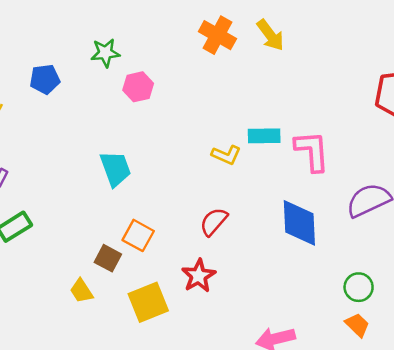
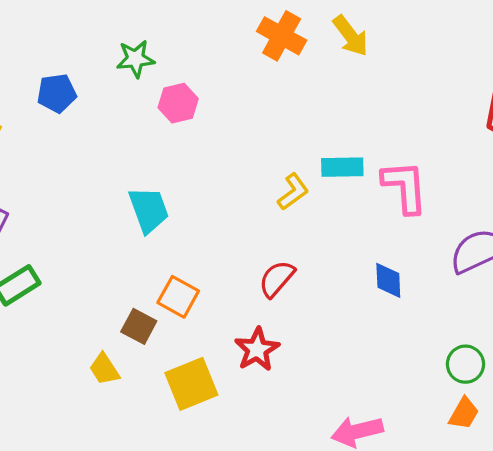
yellow L-shape: (226, 155) -> (293, 192), turned -60
blue diamond: (299, 223) -> (388, 280), size x0.6
orange trapezoid: (357, 325) -> (464, 413), turned 76

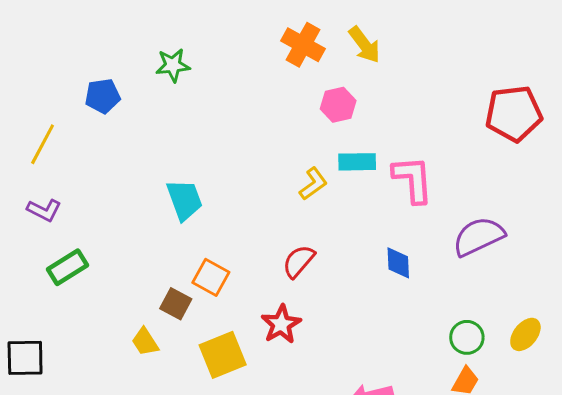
pink hexagon: (178, 103) -> (338, 105), moved

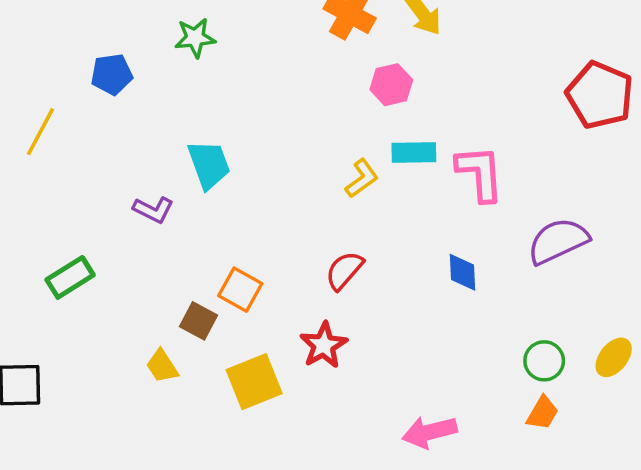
red pentagon: (514, 114) -> (600, 95), turned 30
cyan trapezoid: (185, 200) -> (209, 165), moved
purple L-shape: (44, 210) -> (153, 210), moved

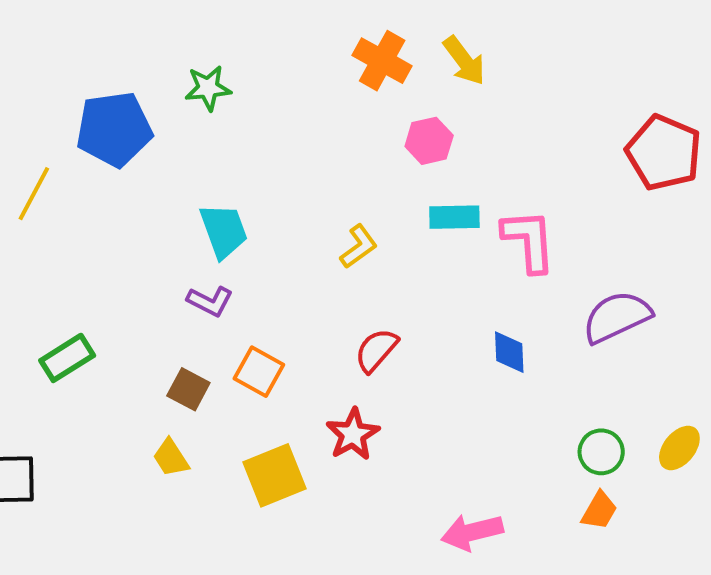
blue pentagon: (112, 74) -> (114, 129), size x1.6
yellow L-shape: (362, 178) -> (359, 246), moved
purple L-shape: (153, 210) -> (210, 301), moved
brown square: (199, 321) -> (188, 389), moved

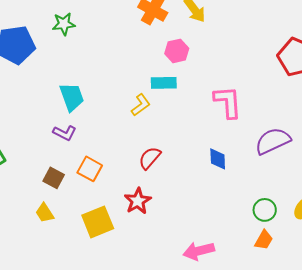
cyan rectangle: (454, 217) -> (164, 83), moved

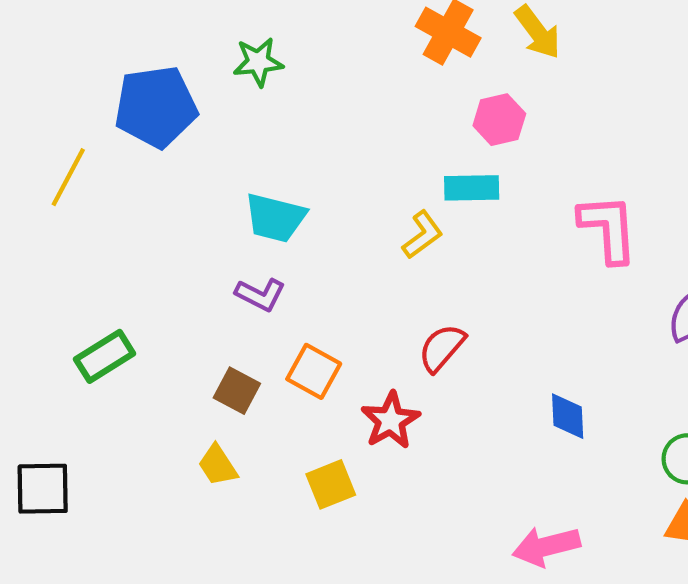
cyan trapezoid: (72, 97) -> (275, 218), turned 124
blue diamond: (218, 159) -> (568, 416), moved
red star: (138, 201) -> (390, 420), moved
yellow square: (98, 222) -> (331, 484), size x0.7

